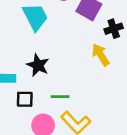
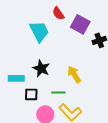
yellow arrow: (101, 55) -> (74, 74), moved

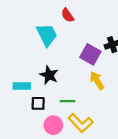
purple square: (80, 24) -> (90, 54), moved
yellow arrow: (74, 74) -> (97, 81), moved

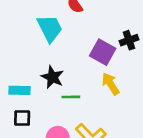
green line: (67, 101) -> (71, 97), moved
black square: (38, 103) -> (22, 118), moved

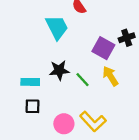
black star: (52, 77) -> (59, 70), turned -30
green line: (71, 97) -> (82, 80), moved, turned 49

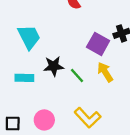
cyan trapezoid: (57, 27) -> (29, 37), moved
black square: (33, 106) -> (13, 123), moved
pink circle: (64, 124) -> (44, 120), moved

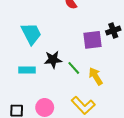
purple square: (98, 44) -> (93, 40), turned -36
yellow arrow: (105, 72) -> (96, 76), moved

